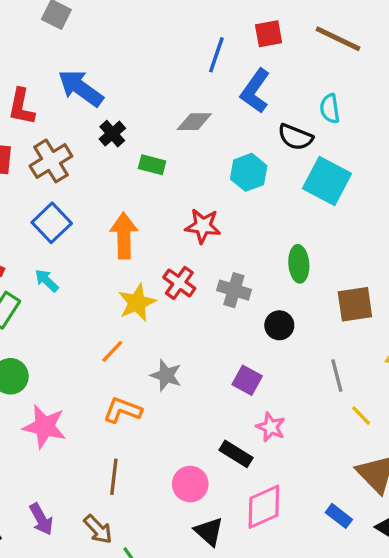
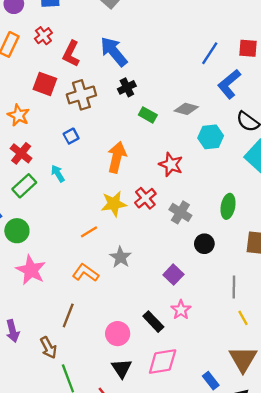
gray diamond: (194, 122) -> (186, 109), moved
blue square: (52, 223) -> (71, 136), size x0.6

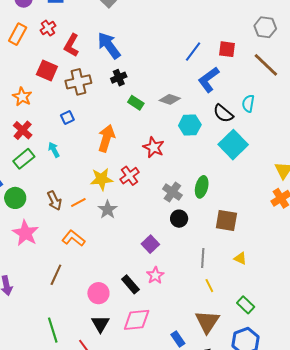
gray cross: (180, 212) -> (172, 192), moved
gray star: (120, 257) -> (108, 210), moved
brown arrow: (48, 348) -> (54, 201), moved

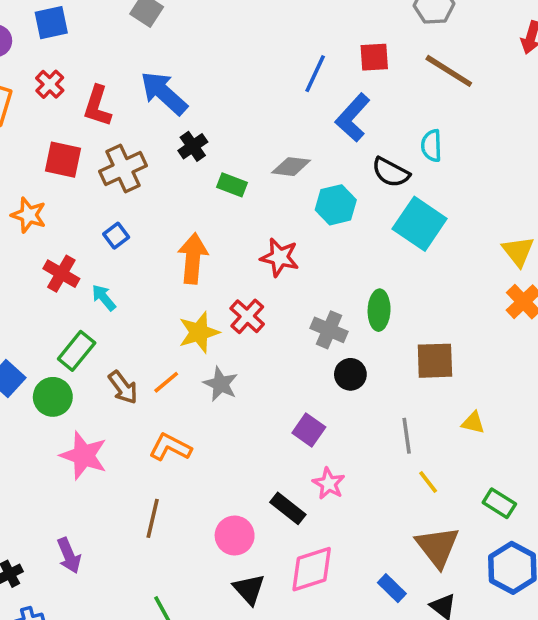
red cross: (23, 130) -> (61, 274), moved
green rectangle: (24, 159) -> (77, 351), moved

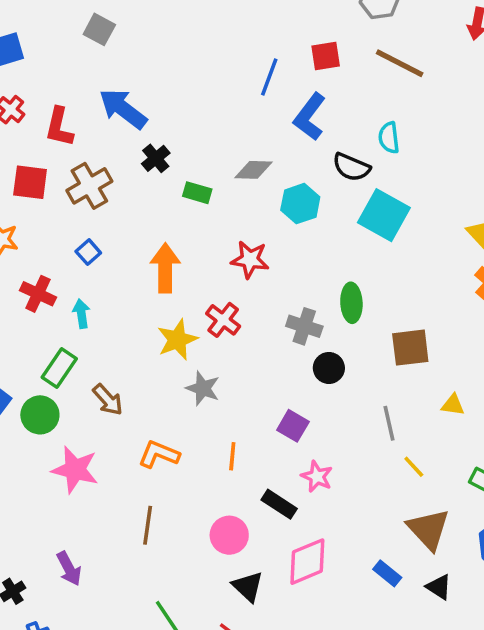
cyan arrow: (104, 298) -> (81, 314), turned 36
orange line: (166, 382) -> (232, 456), moved, turned -40

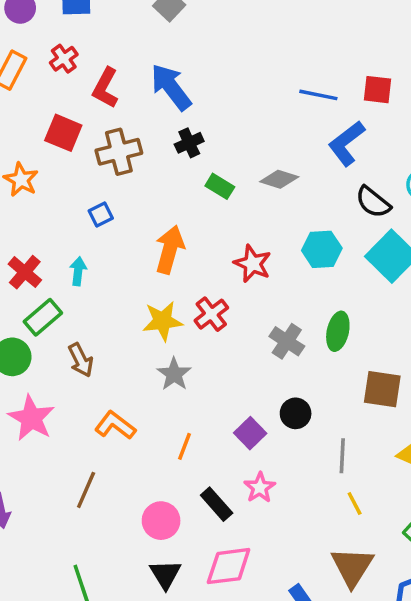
blue line: (269, 77) -> (318, 95), turned 66
cyan hexagon: (300, 204) -> (322, 249), moved
red cross: (38, 294) -> (25, 272), moved
black circle: (329, 368) -> (296, 413), moved

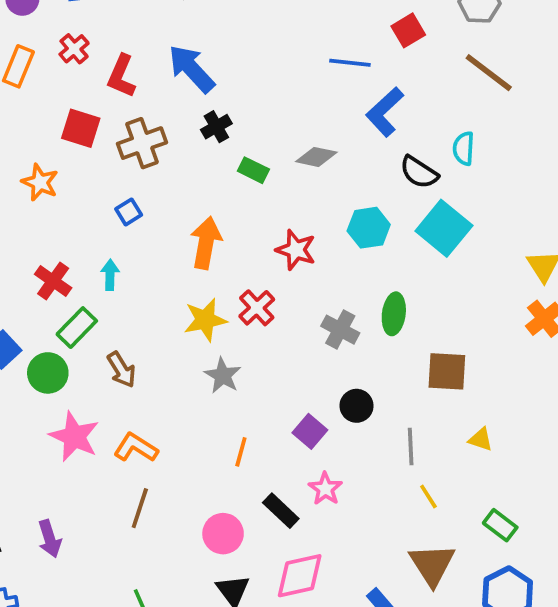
red square: (378, 90) -> (408, 30), moved, turned -32
orange L-shape: (115, 425) -> (136, 448), moved

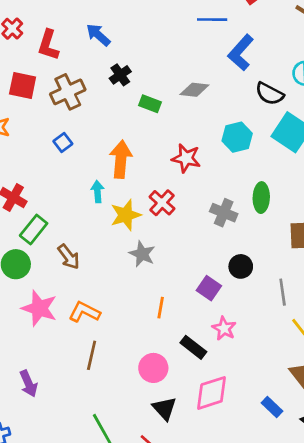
blue arrow: (191, 69) -> (98, 35), size x0.7
cyan arrow: (110, 275) -> (98, 192), moved

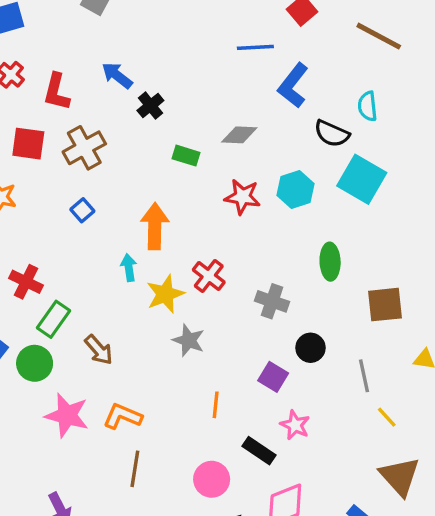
black cross: (120, 75) -> (150, 106), moved
red star: (186, 158) -> (242, 197), moved
gray cross: (224, 213) -> (272, 301), moved

